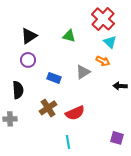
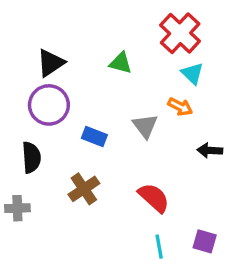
purple circle: (28, 60) -> (49, 105), size x1.5
gray triangle: (83, 72) -> (145, 126), turned -35
red semicircle: (75, 113) -> (154, 198), moved, turned -114
cyan line: (68, 142) -> (159, 247), moved

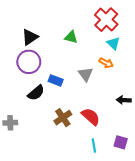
black arrow: (210, 150) -> (124, 100), moved
black semicircle: (31, 157) -> (36, 93), moved, turned 54
brown cross: (84, 189) -> (63, 118), moved

